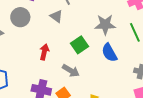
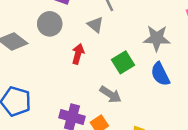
red arrow: (44, 52) -> (78, 54), moved

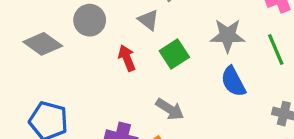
red arrow: (78, 54) -> (127, 58), turned -36
green square: (123, 62) -> (174, 54), moved

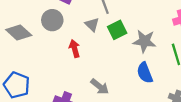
green square: (174, 54) -> (117, 30), moved

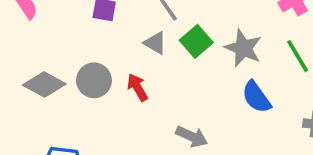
gray circle: (52, 20) -> (94, 80), moved
gray star: (144, 41) -> (243, 48), turned 30

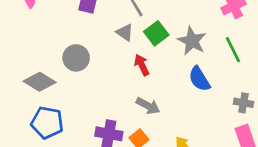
gray diamond: (44, 84) -> (40, 82), moved
red arrow: (137, 87) -> (142, 65), moved

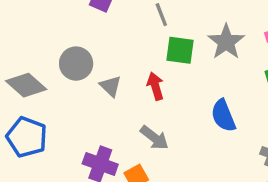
gray triangle: (125, 32) -> (111, 86), moved
green square: (156, 33) -> (180, 50), turned 35
gray star: (192, 41) -> (226, 42), moved

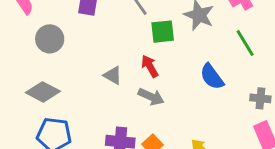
gray circle: (76, 64) -> (50, 39), moved
gray arrow: (154, 138) -> (151, 97), moved

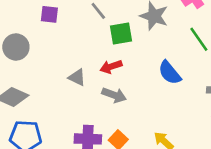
red arrow: (150, 66) -> (111, 67), turned -75

